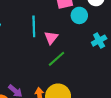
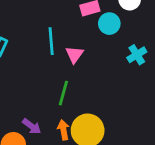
green line: (57, 59) -> (63, 93), moved, turned -30

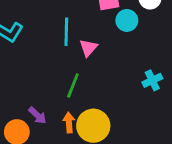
cyan cross: (137, 55) -> (152, 80), moved

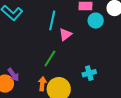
cyan cross: (152, 80) -> (89, 73), moved
purple arrow: (37, 115) -> (13, 75), moved

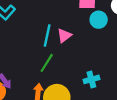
cyan line: (52, 20) -> (47, 35), moved

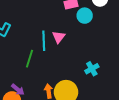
green line: (47, 63) -> (29, 59), moved

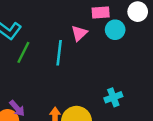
pink triangle: (59, 37) -> (79, 33), moved
green line: (29, 59) -> (23, 52), moved

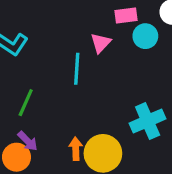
green line: (23, 52) -> (26, 103), moved
cyan cross: (113, 97) -> (148, 121), size x1.5

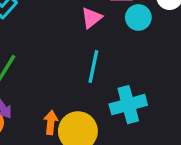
cyan line: (77, 69) -> (93, 66), moved

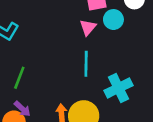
pink triangle: (92, 18) -> (88, 27), moved

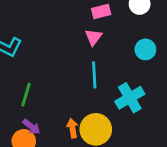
cyan circle: (113, 20) -> (145, 49), moved

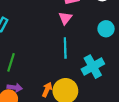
purple arrow: (31, 127) -> (15, 88), turned -32
orange arrow: (72, 128) -> (47, 90), turned 32

